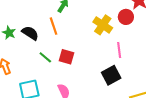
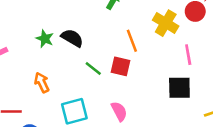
orange line: (53, 26) -> (132, 41), moved
black square: (111, 75) -> (179, 88), turned 30

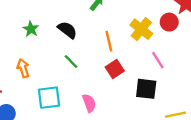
black semicircle: (72, 38) -> (67, 30), moved
pink line: (188, 55) -> (158, 60), turned -30
red square: (121, 66) -> (115, 69), moved, turned 36

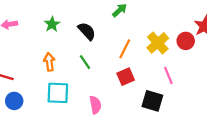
orange line: (109, 41) -> (125, 49), turned 30
orange arrow: (23, 68) -> (49, 62), moved

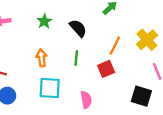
green line: (85, 62) -> (76, 58), turned 40
red square: (126, 77) -> (106, 69), moved

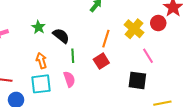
black semicircle: (78, 28) -> (61, 36), moved
cyan square: (50, 88) -> (41, 84), moved
pink semicircle: (86, 100) -> (69, 79), moved

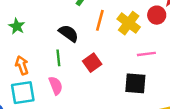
black semicircle: (61, 36) -> (69, 33), moved
orange line: (106, 39) -> (100, 20), moved
pink line: (148, 56) -> (146, 54), turned -63

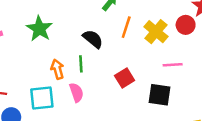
green star: (17, 26) -> (39, 29), size x1.5
red square: (92, 63) -> (125, 78), moved
orange arrow: (22, 65) -> (57, 69), moved

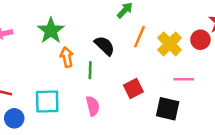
orange arrow: (57, 69) -> (67, 57), moved
pink semicircle: (76, 92) -> (93, 106), moved

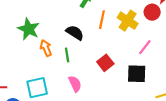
pink line: (184, 79) -> (145, 47), turned -42

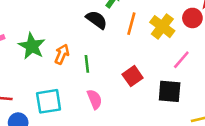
green star: (29, 29) -> (32, 46), moved
black semicircle: (75, 33) -> (97, 20), moved
orange arrow: (46, 48) -> (62, 54), turned 42

